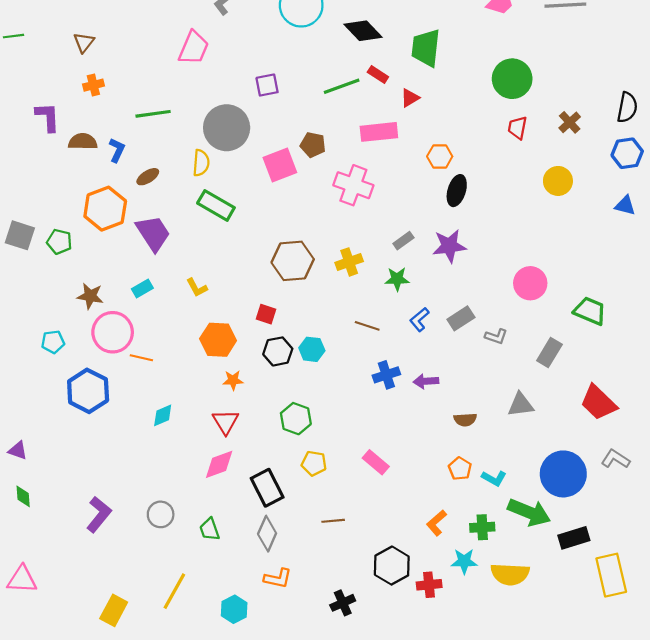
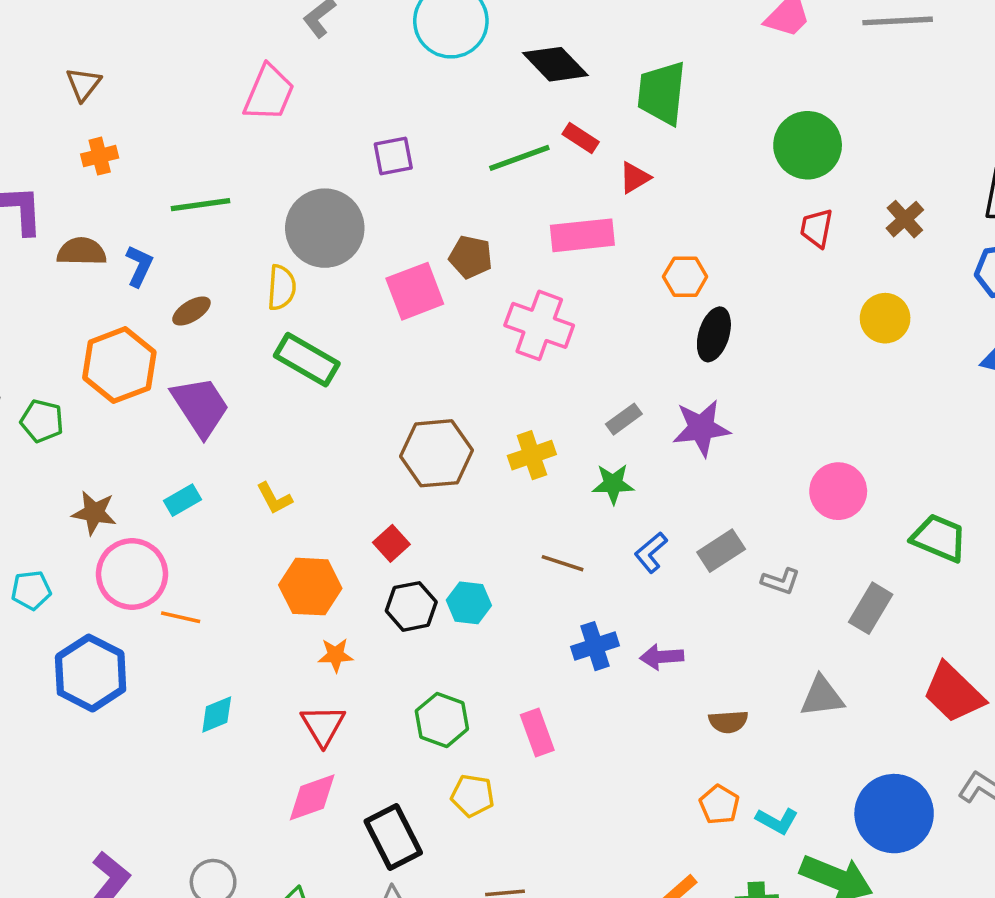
red square: (266, 314) -> (391, 543), turned 30
pink rectangle: (376, 462) -> (537, 733), moved, turned 30

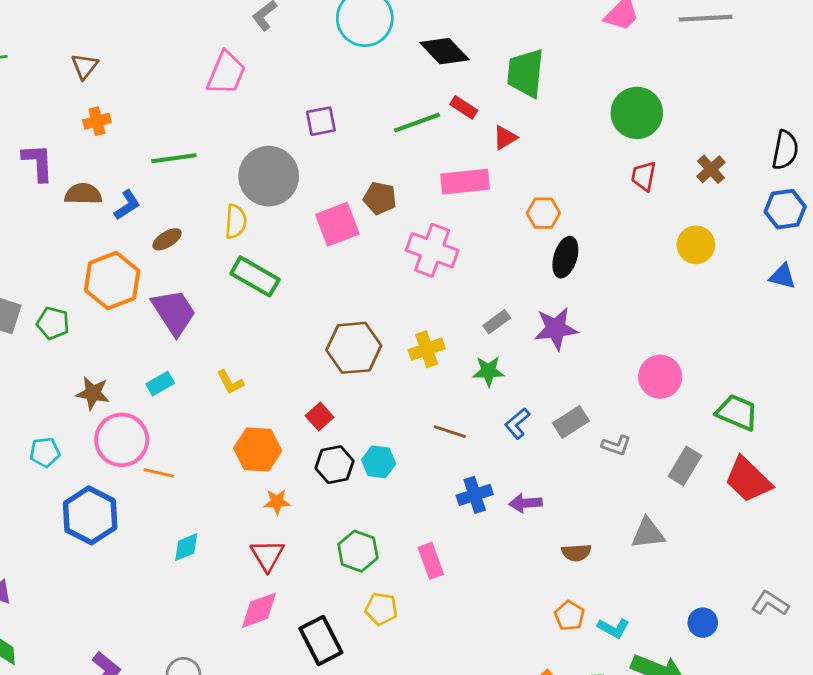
blue L-shape: (139, 266) -> (127, 205), turned 32
red trapezoid: (953, 693) -> (748, 480), moved
blue circle: (894, 814) -> (703, 623), size x0.5

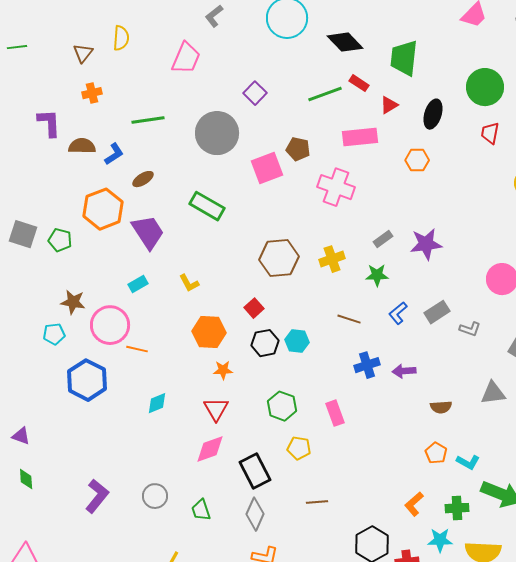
purple square: (321, 121) -> (255, 93), turned -35
yellow semicircle: (236, 221) -> (121, 38), moved
black ellipse: (565, 257) -> (433, 114), moved
brown star: (93, 393) -> (73, 302), moved

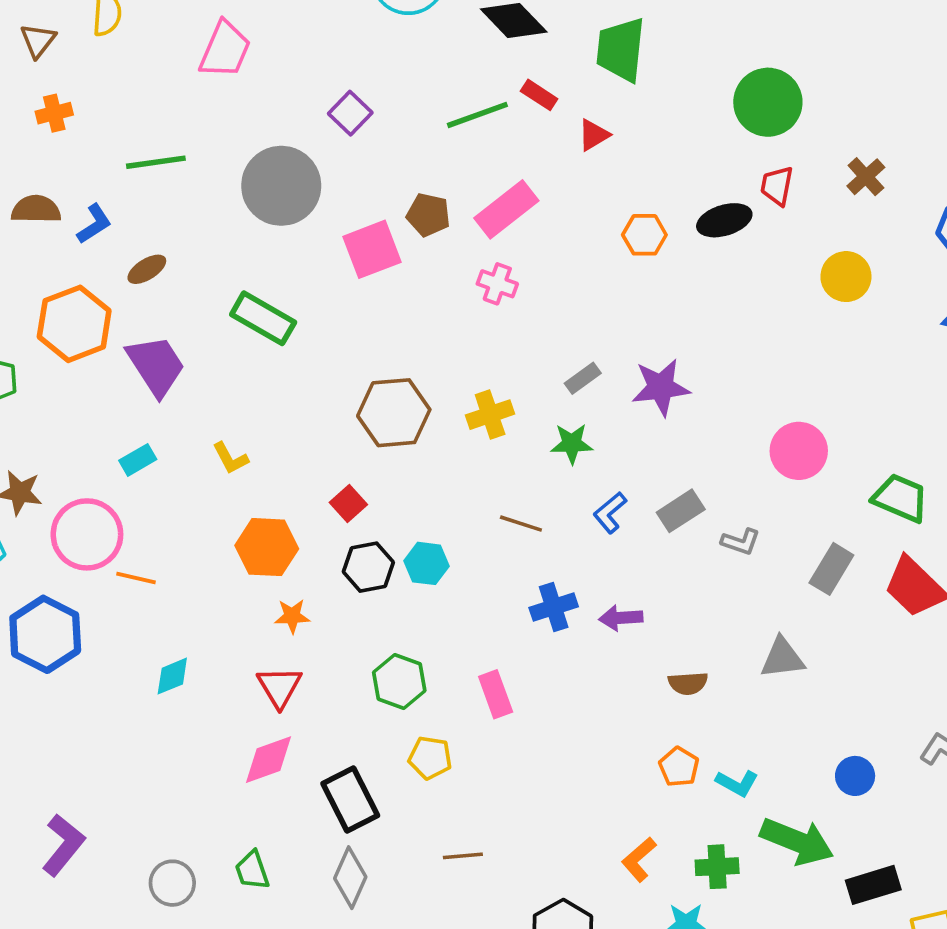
black ellipse: (433, 114) -> (724, 220), moved, turned 56
pink rectangle: (360, 137) -> (506, 209), moved, turned -32
pink cross: (336, 187) -> (497, 284), size x0.6
gray circle: (155, 496) -> (172, 883), moved

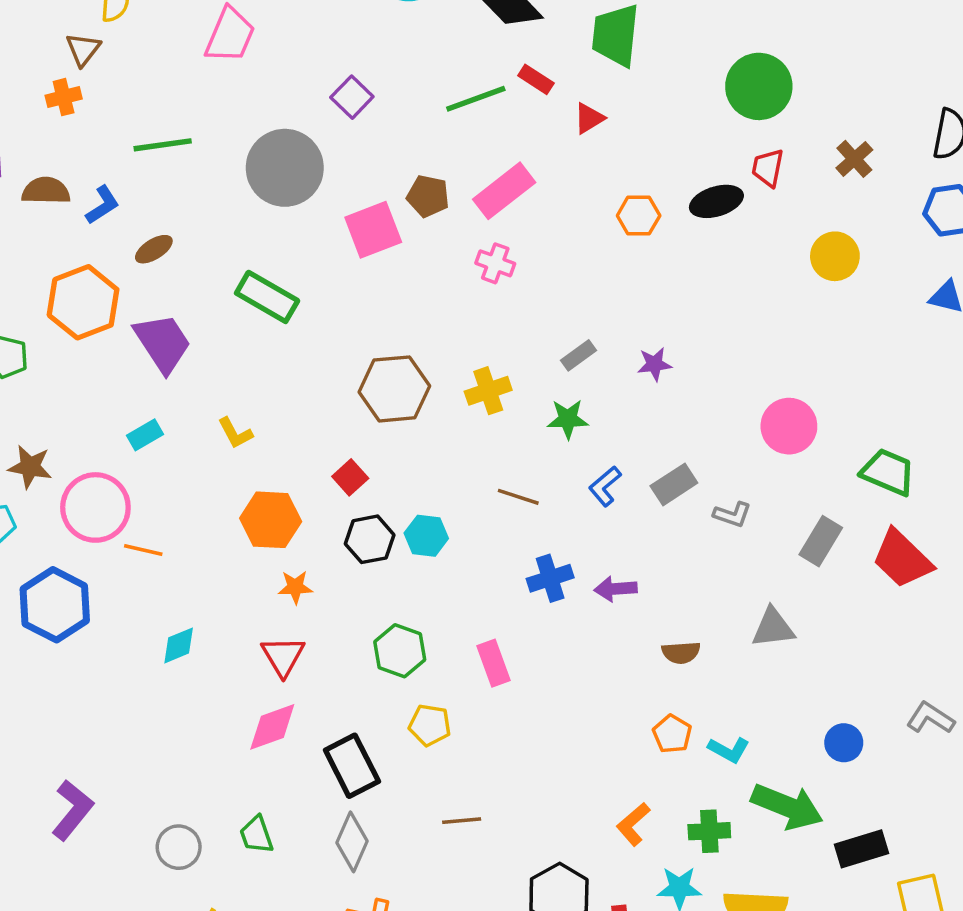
brown triangle: (38, 40) -> (83, 49), moved
purple star: (661, 387) -> (654, 364), size x0.6

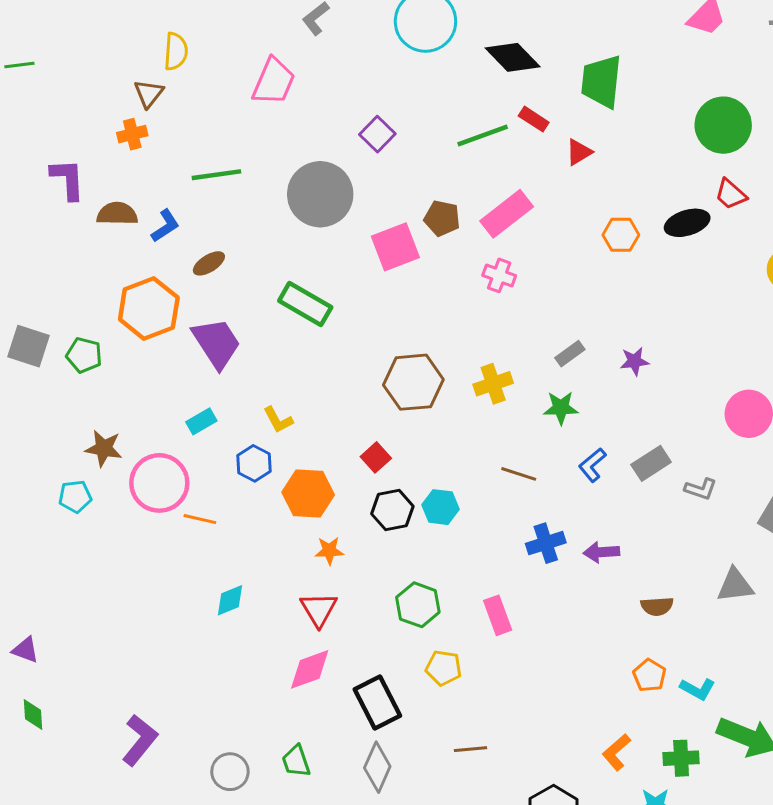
red trapezoid: (768, 168) -> (731, 194), turned -60
blue hexagon: (55, 605) -> (254, 463), moved, size x0.6

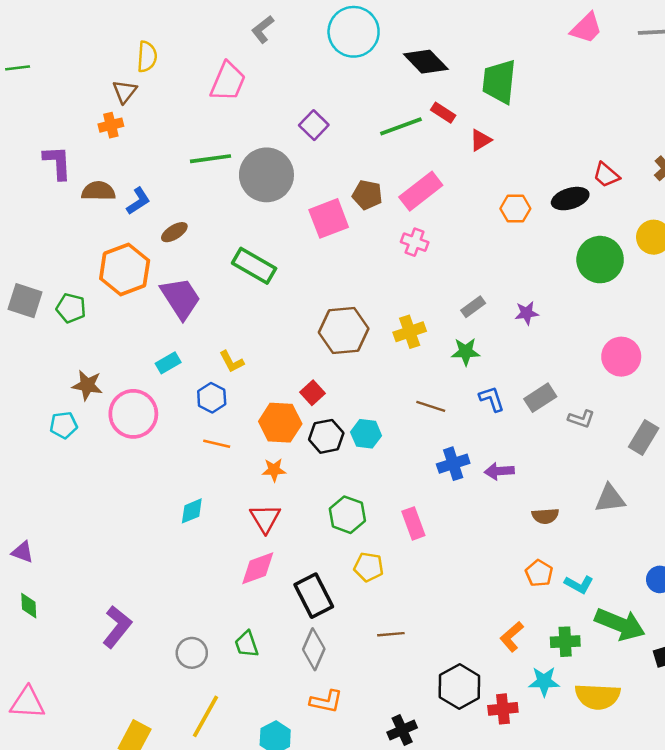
green circle: (723, 125) -> (600, 260), moved
green line: (216, 175) -> (210, 159), moved
blue L-shape: (592, 465) -> (492, 399), turned 112
orange hexagon: (308, 493) -> (280, 423), moved
orange line: (200, 519) -> (217, 444), moved

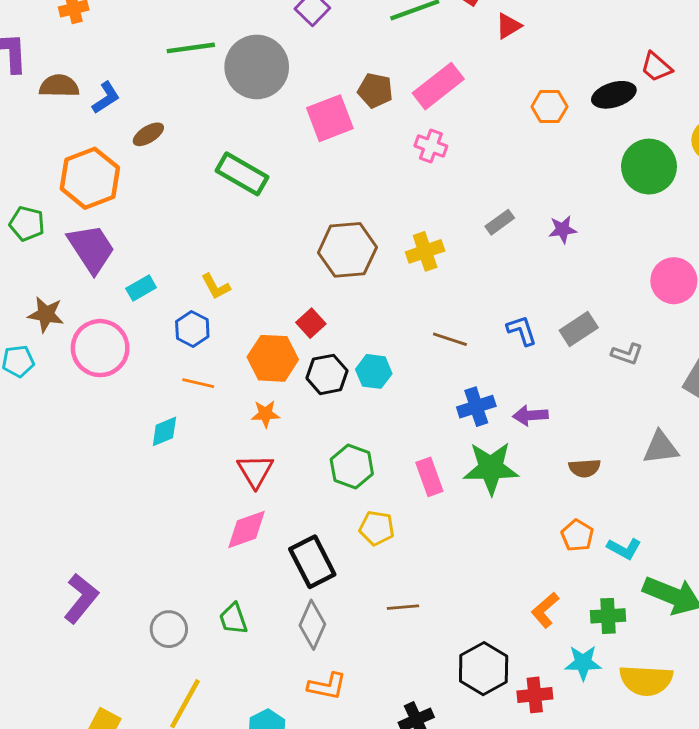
purple trapezoid: (181, 298) -> (91, 248), moved
green star: (466, 352) -> (491, 468), moved, size x1.6
cyan diamond: (192, 511) -> (164, 431), moved

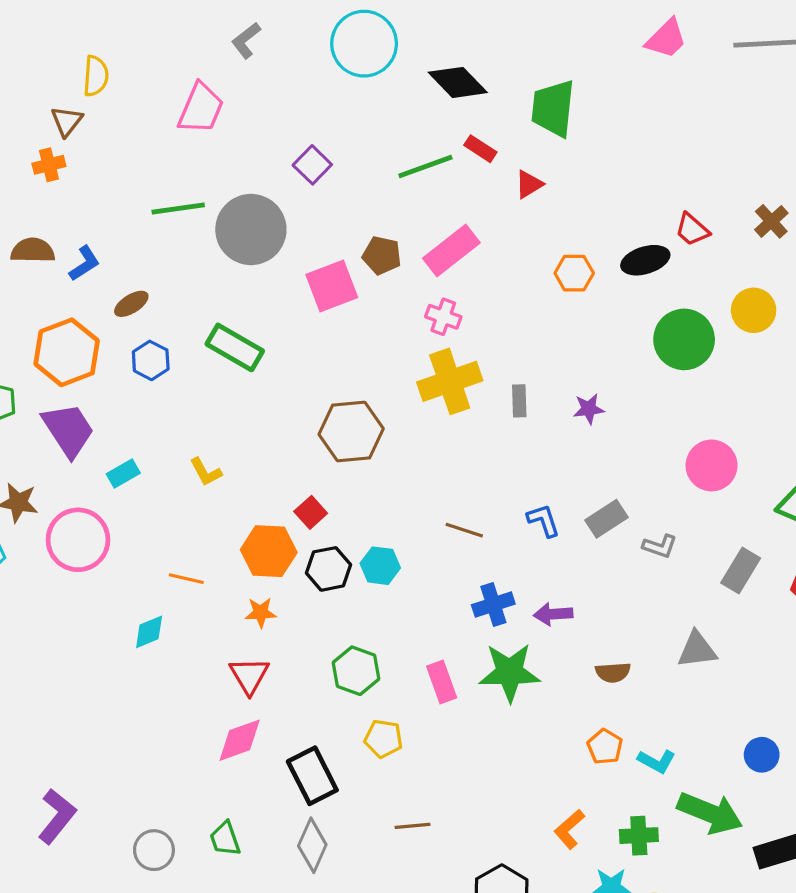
gray rectangle: (500, 222) -> (519, 401), turned -56
yellow cross: (425, 251) -> (450, 381), moved, size x1.5
blue hexagon: (192, 329) -> (151, 360), moved

